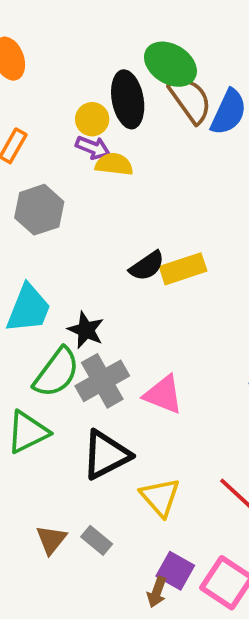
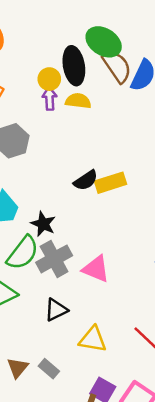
purple arrow: (93, 148) -> (50, 99), turned -115
yellow semicircle: (114, 164) -> (78, 101), moved
black triangle: (106, 455) -> (56, 310), size x0.7
yellow triangle: (160, 497) -> (93, 339), turned -40

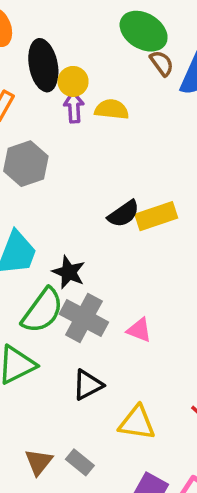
black ellipse: (74, 66) -> (43, 65), moved
brown semicircle: (117, 66) -> (162, 63), size x0.6
gray cross: (54, 259) -> (84, 318), turned -32
pink triangle: (96, 269) -> (139, 330), size x0.7

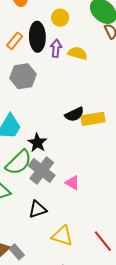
black ellipse: (43, 65) -> (37, 37), moved
yellow circle: (73, 81) -> (60, 18), moved
gray rectangle: (80, 462) -> (17, 252), moved

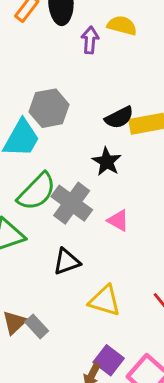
purple arrow: (56, 48) -> (90, 40), moved
gray hexagon: (23, 76) -> (49, 108), moved
black star: (37, 143) -> (107, 162), moved

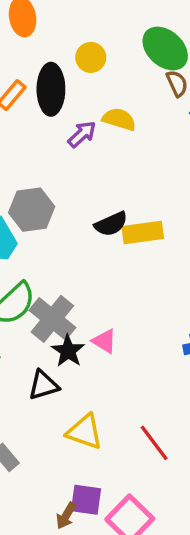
purple arrow: (90, 40) -> (82, 134), turned 40
black star: (107, 162) -> (68, 351), moved
purple square: (109, 360) -> (86, 500), turned -32

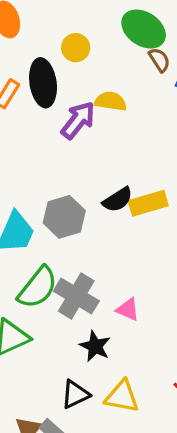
purple arrow: (82, 134) -> (78, 120), size x1.4
gray hexagon: (32, 210) -> (64, 217), moved
black star: (68, 351) -> (95, 346), moved
black triangle: (43, 385) -> (75, 394), moved

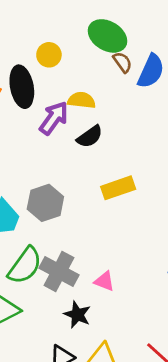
black semicircle: (118, 200) -> (90, 137), moved

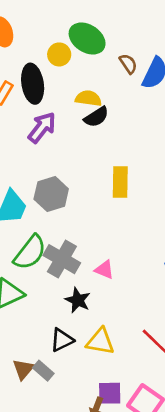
green ellipse: (107, 36) -> (87, 39), moved
purple arrow: (54, 118) -> (42, 128), moved
black semicircle: (90, 137) -> (96, 117), moved
yellow rectangle: (118, 188) -> (120, 182), turned -72

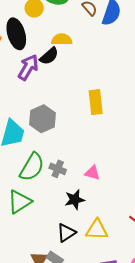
black semicircle: (96, 117) -> (49, 56), moved
gray cross: (62, 259) -> (58, 169), size x0.6
black star: (78, 300) -> (75, 200), turned -30

